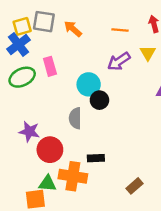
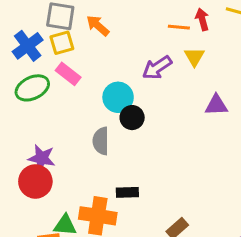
yellow square: (22, 26) -> (62, 43), moved
orange line: (120, 30) -> (179, 27), moved
pink rectangle: (50, 66) -> (68, 74), turned -36
red circle: (50, 150) -> (35, 181), moved

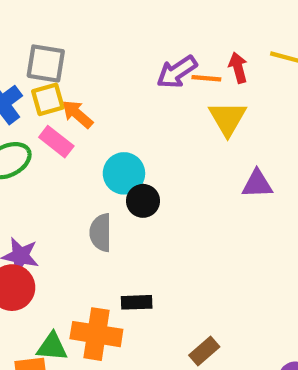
orange arrow: (98, 26) -> (77, 114), moved
yellow triangle: (194, 57) -> (228, 118), size x1.4
purple arrow: (157, 68) -> (177, 72), moved

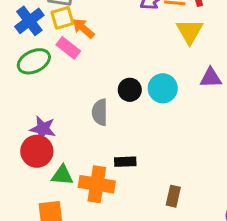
cyan circle: (124, 173) -> (163, 88), moved
green triangle: (52, 347) -> (62, 175), moved
brown rectangle: (204, 351) -> (173, 196), turned -36

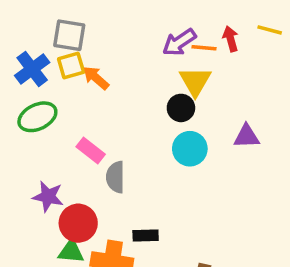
yellow triangle: (190, 31) -> (195, 81), moved
pink rectangle: (68, 48) -> (91, 150), moved
black circle: (130, 90) -> (181, 108), moved
red circle: (37, 151) -> (78, 223), moved

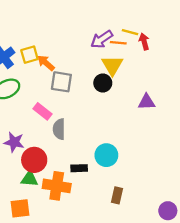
yellow line: (270, 30) -> (130, 32), moved
gray square: (69, 35) -> (61, 82), moved
red arrow: (231, 39) -> (144, 42), moved
cyan circle: (190, 149) -> (106, 155), moved

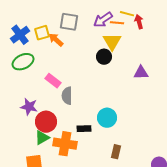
gray square: (61, 82) -> (69, 22), moved
green triangle: (29, 179) -> (42, 138), turned -35

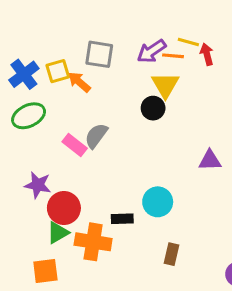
purple triangle: (141, 73) -> (210, 160), moved
gray semicircle: (67, 96) -> (96, 136), moved, turned 36

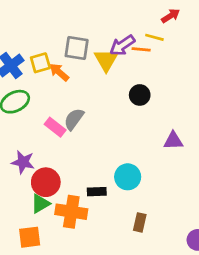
red arrow: (207, 54) -> (171, 16), moved, turned 72
yellow triangle: (165, 85) -> (106, 60), moved
black circle: (153, 108) -> (140, 95), moved

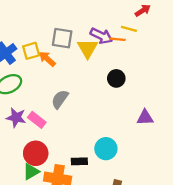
purple arrow: (122, 45) -> (101, 36), turned -120
pink rectangle: (55, 127) -> (37, 120), moved
purple star: (23, 162) -> (16, 118), moved

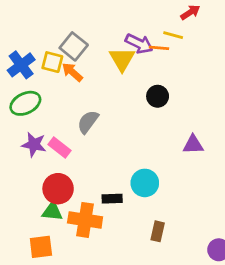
gray square: (62, 38) -> (74, 46), moved, turned 30
yellow square: (31, 51) -> (52, 62), turned 30
green triangle: (31, 172) -> (52, 211), turned 36

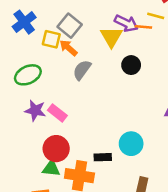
blue cross: (21, 65) -> (24, 22), moved
black circle: (158, 96) -> (131, 65), moved
gray semicircle: (88, 122) -> (82, 70), moved

